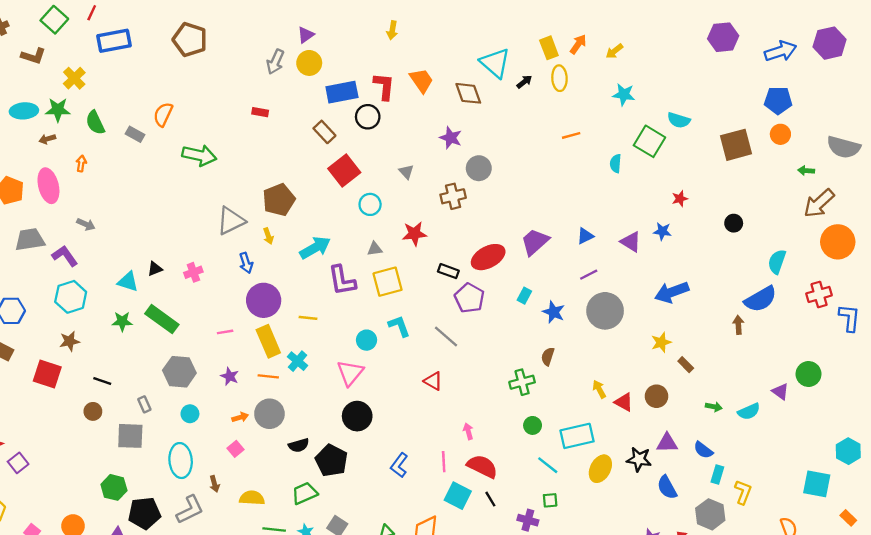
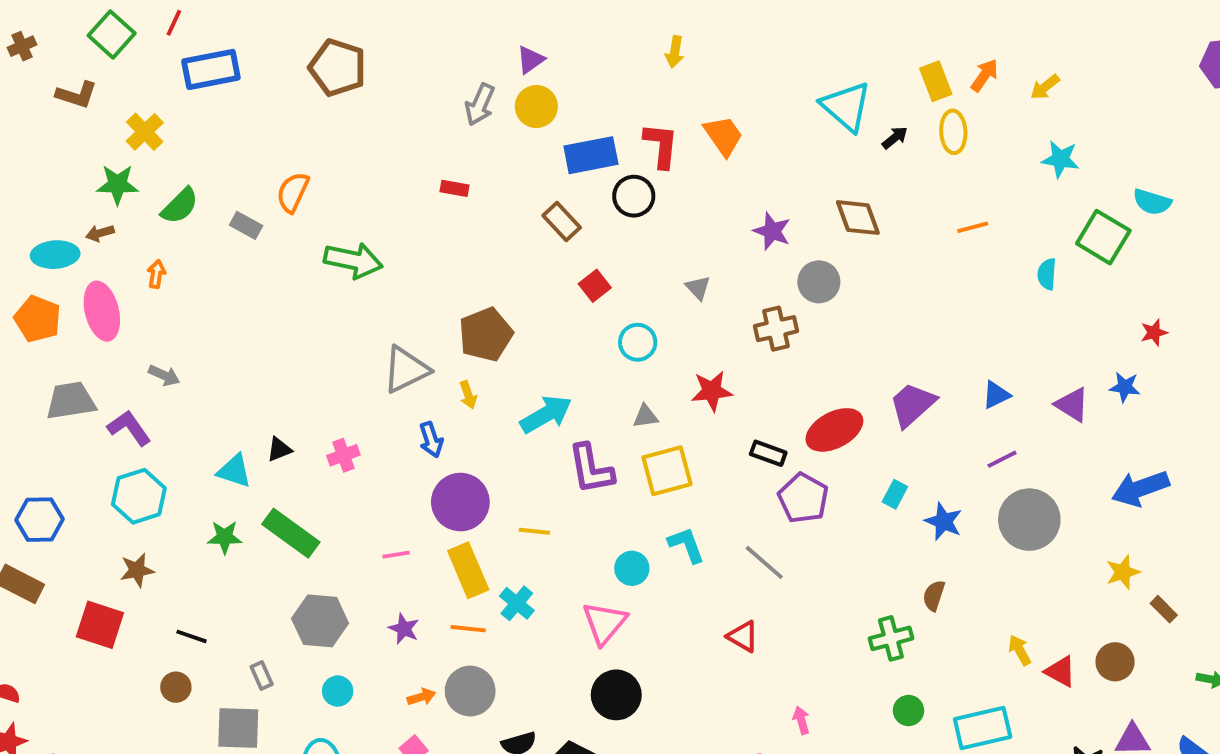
brown diamond: (468, 93) -> (858, 218), moved
cyan ellipse: (24, 111) -> (55, 255), moved
green semicircle: (95, 123) -> (180, 206), turned -110
red square: (344, 171) -> (595, 286), size x0.6

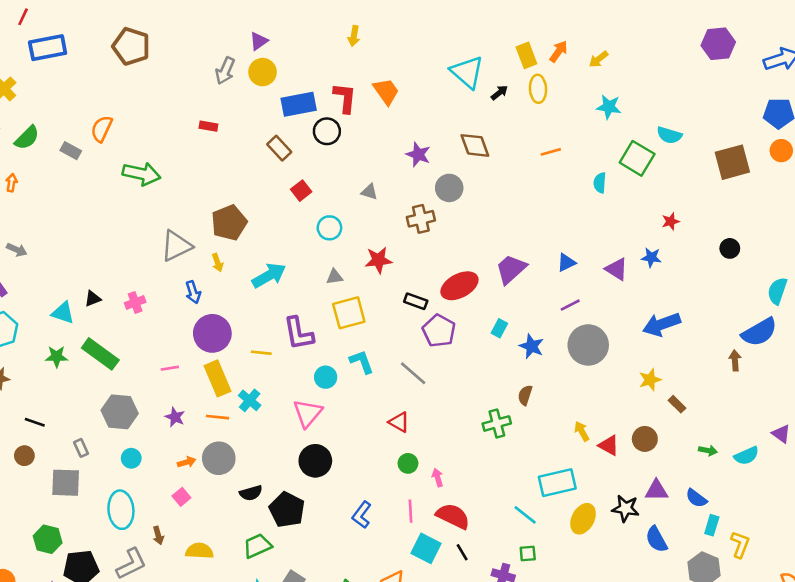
gray triangle: (698, 288) -> (369, 192), turned -30
purple L-shape: (591, 469) -> (299, 333), moved
green circle: (908, 711) -> (408, 463), moved

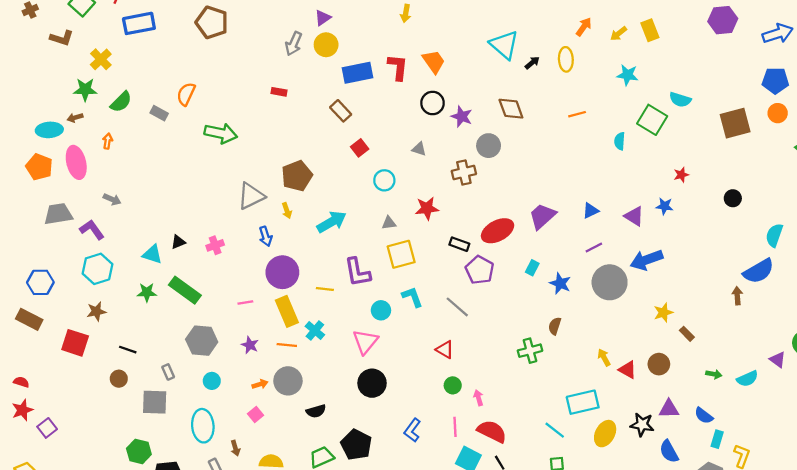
yellow rectangle: (526, 55) -> (650, 30), moved
black circle: (327, 131) -> (433, 103), moved
blue arrow: (662, 324) -> (647, 260), moved
black pentagon: (287, 510) -> (356, 445), moved

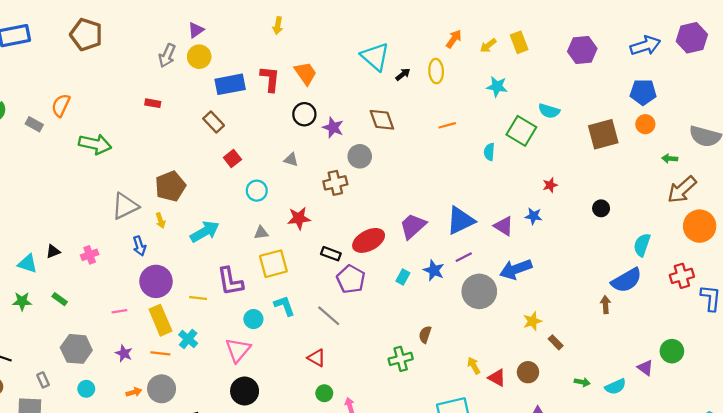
purple hexagon: (723, 20) -> (582, 50), moved
blue triangle: (591, 211) -> (460, 221), size x1.8
blue star: (560, 283) -> (434, 270), moved
green rectangle: (185, 290) -> (60, 299), size x0.5

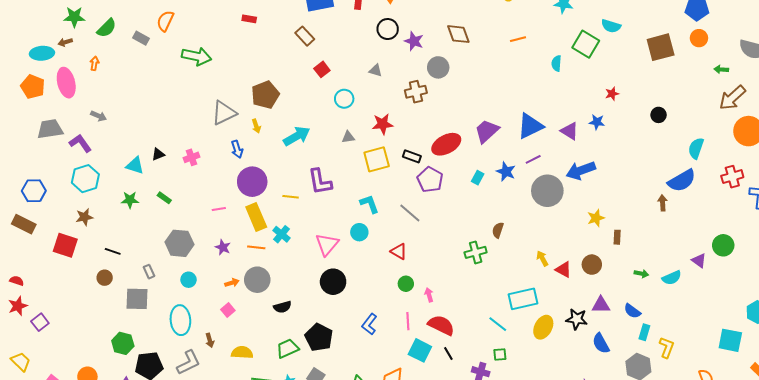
yellow square: (273, 264) -> (377, 159), moved
cyan circle: (253, 319) -> (359, 232), moved
brown rectangle: (556, 342) -> (617, 237), turned 48

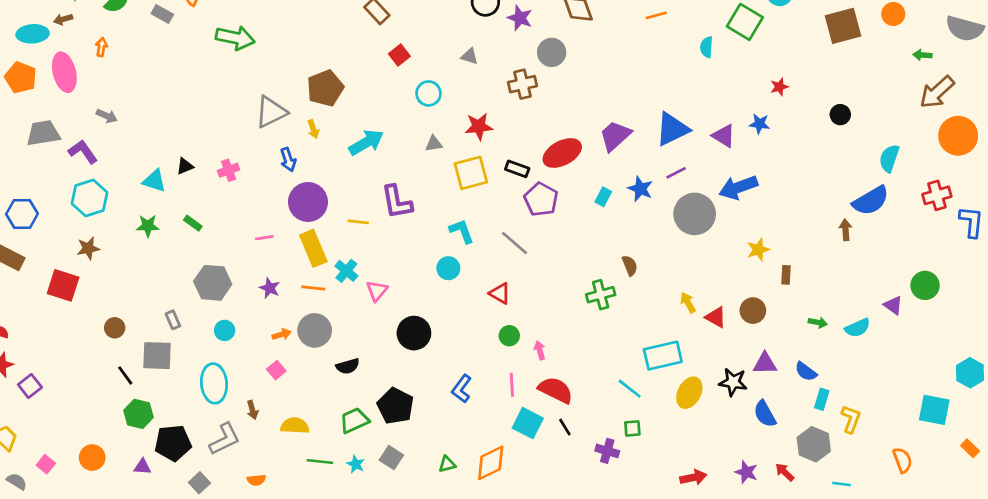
brown semicircle: (498, 230) -> (630, 266), turned 140
pink triangle: (327, 244) -> (377, 291), moved, size x0.7
black line: (113, 251) -> (125, 375), moved, turned 35

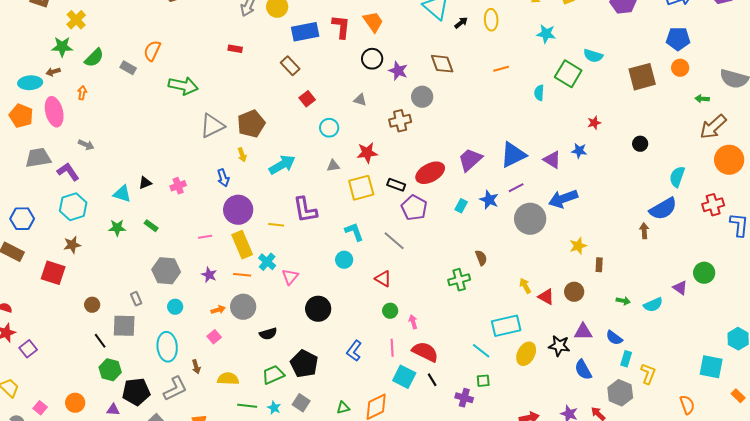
gray triangle: (271, 112) -> (212, 126), moved

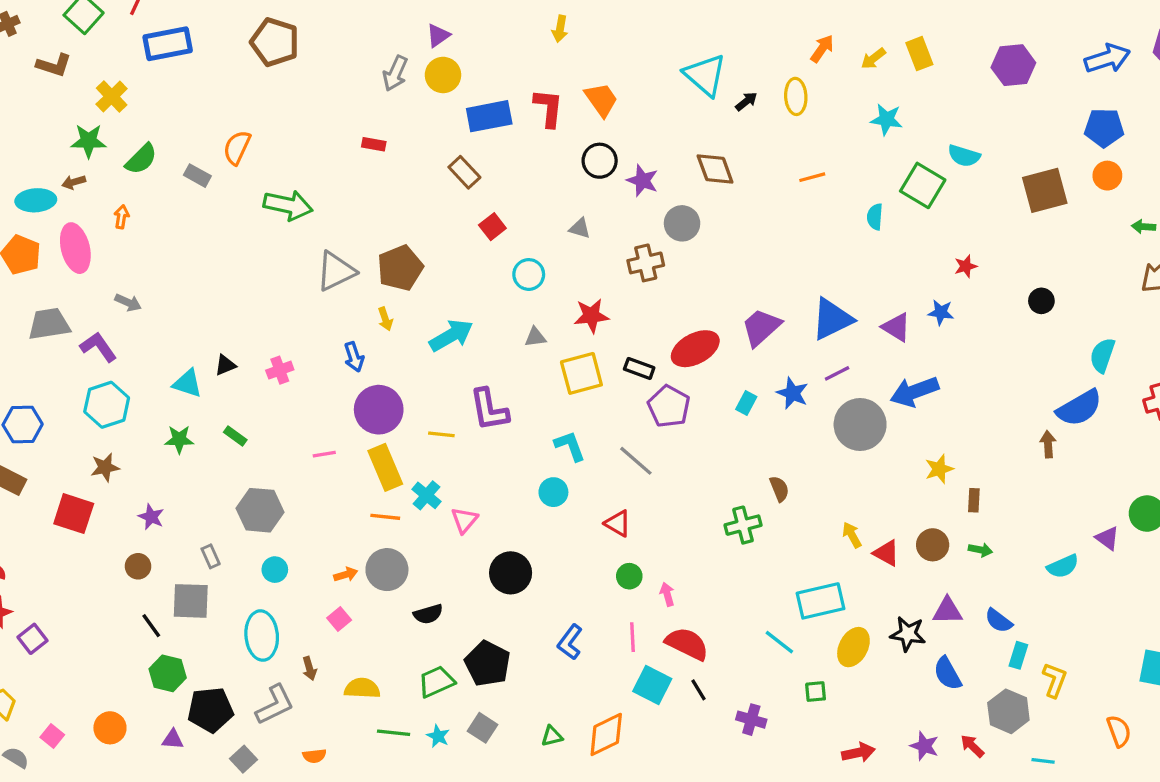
purple star: (209, 275) -> (151, 517), moved
green arrow: (623, 301) -> (980, 550), moved
green square: (483, 381) -> (816, 692), moved

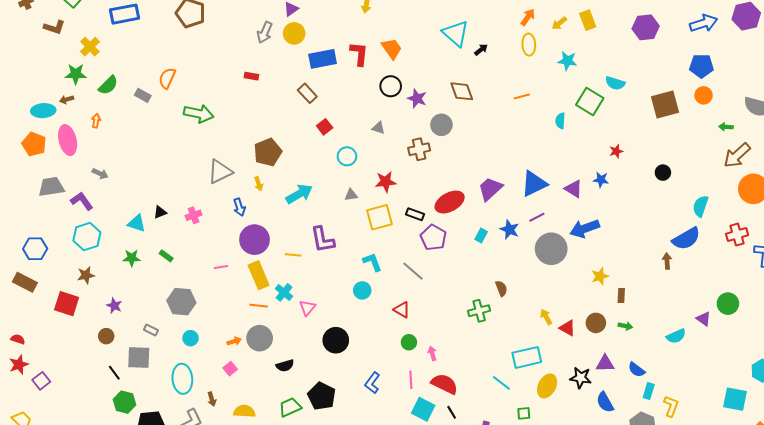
yellow ellipse: (796, 96) -> (529, 45), moved
gray triangle: (336, 271) -> (220, 172), moved
gray rectangle: (211, 556) -> (151, 330), turned -40

